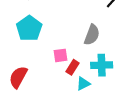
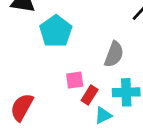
cyan pentagon: (29, 28) -> (56, 31), moved

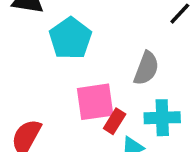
pink square: (75, 80) -> (95, 102), size x1.6

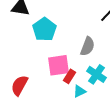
cyan cross: (162, 118) -> (96, 74), turned 36

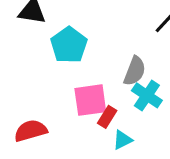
cyan cross: (96, 74) -> (147, 95), moved
red semicircle: (20, 85) -> (31, 131), turned 45

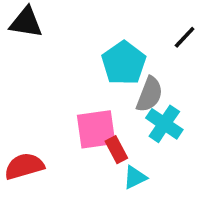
cyan pentagon: (69, 45) -> (124, 63), moved
red rectangle: (107, 117) -> (116, 150), turned -60

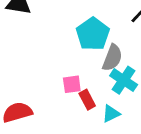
pink square: (96, 129) -> (72, 84), size x0.6
cyan triangle: (135, 177) -> (111, 114), moved

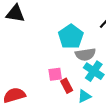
gray semicircle: (112, 58) -> (85, 54), turned 60

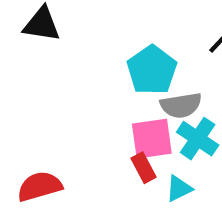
pink square: (55, 74) -> (152, 139), moved, size x1.5

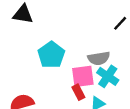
cyan pentagon: (152, 70) -> (51, 55), moved

